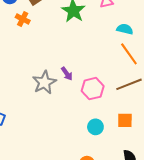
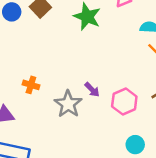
orange cross: (23, 19) -> (31, 85), moved

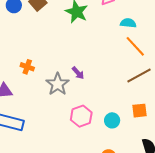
pink hexagon: (124, 102) -> (81, 116), moved

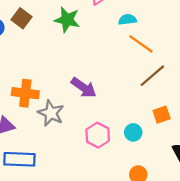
orange cross: (27, 67) -> (25, 93), size x1.6
purple arrow: (78, 73) -> (84, 88), size x1.6
gray star: (58, 84) -> (51, 113), moved

